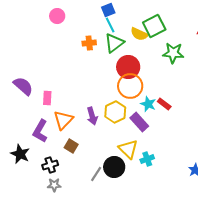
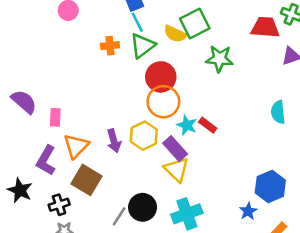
brown square: (71, 146) -> (86, 180), size x1.6
yellow triangle: (128, 149) -> (176, 169), moved
cyan cross: (147, 159) -> (187, 214), moved, size x1.6

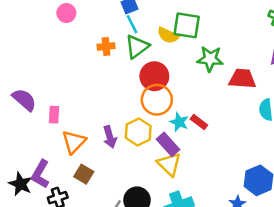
green square: (195, 23) -> (187, 25), turned 36
red trapezoid: (265, 27) -> (242, 79), moved
purple L-shape: (46, 160) -> (40, 174), moved
brown square: (86, 180) -> (84, 174), size x0.7

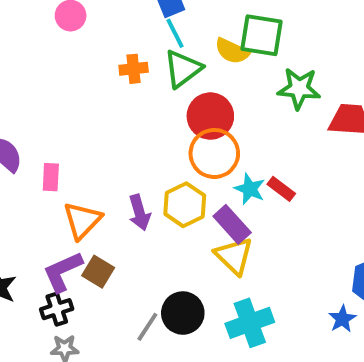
purple L-shape: (40, 174) -> (63, 272), moved, turned 36

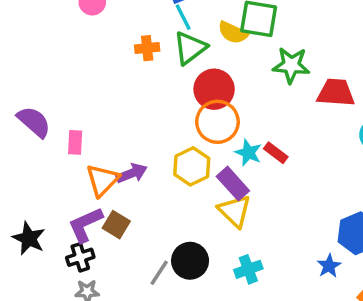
purple arrow: (139, 213) -> (132, 173), moved, turned -96
cyan cross: (250, 323) -> (248, 269), size x0.7

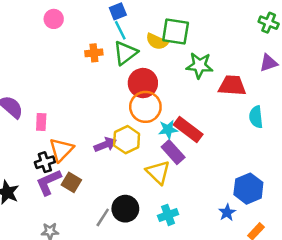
cyan star: (248, 153) -> (168, 130), turned -30
red rectangle: (276, 153) -> (188, 130), size x1.6
purple arrow: (132, 173) -> (105, 145), moved
purple rectangle: (233, 184) -> (173, 152), moved
black cross: (80, 257) -> (45, 162), moved

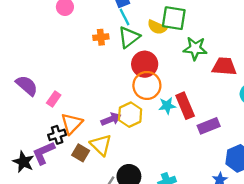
pink rectangle: (41, 122) -> (54, 99), turned 32
red rectangle: (188, 130) -> (185, 106), turned 30
purple rectangle: (173, 152) -> (209, 126), moved, turned -70
yellow triangle: (158, 172) -> (101, 145), moved
purple L-shape: (49, 182) -> (44, 153), moved

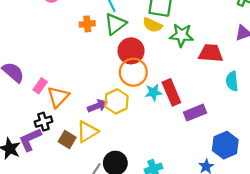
yellow semicircle: (157, 27) -> (152, 25), moved
orange triangle: (72, 124) -> (58, 97), moved
yellow triangle: (101, 145) -> (87, 132), turned 45

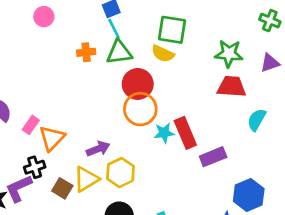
green triangle: (115, 24) -> (119, 52), turned 30
green star: (182, 35) -> (229, 54), moved
cyan semicircle: (232, 81) -> (257, 120), turned 36
yellow hexagon: (116, 101) -> (121, 173), moved

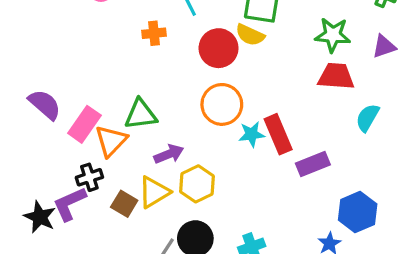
green triangle: (119, 52) -> (141, 114), moved
red circle: (138, 84) -> (219, 48), moved
pink rectangle: (31, 125) -> (84, 124), size x1.5

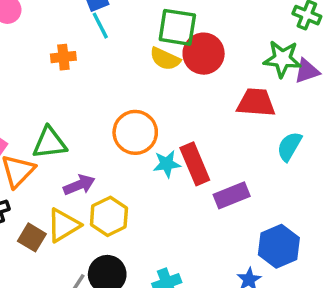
green star: (333, 35) -> (282, 59), moved
red circle: (219, 48) -> (204, 54), moved

